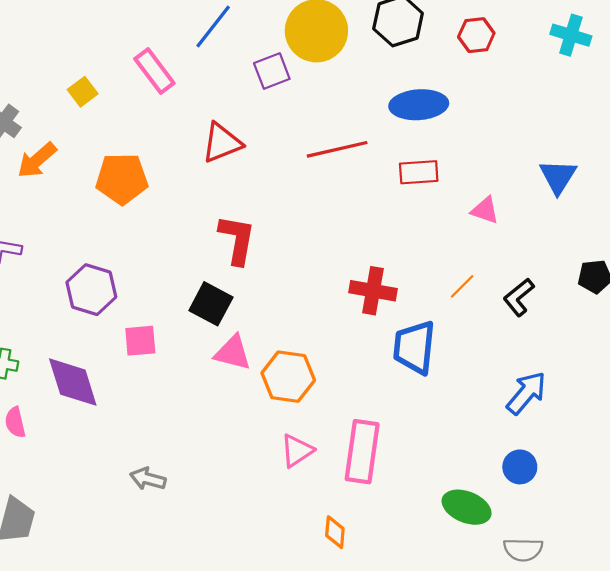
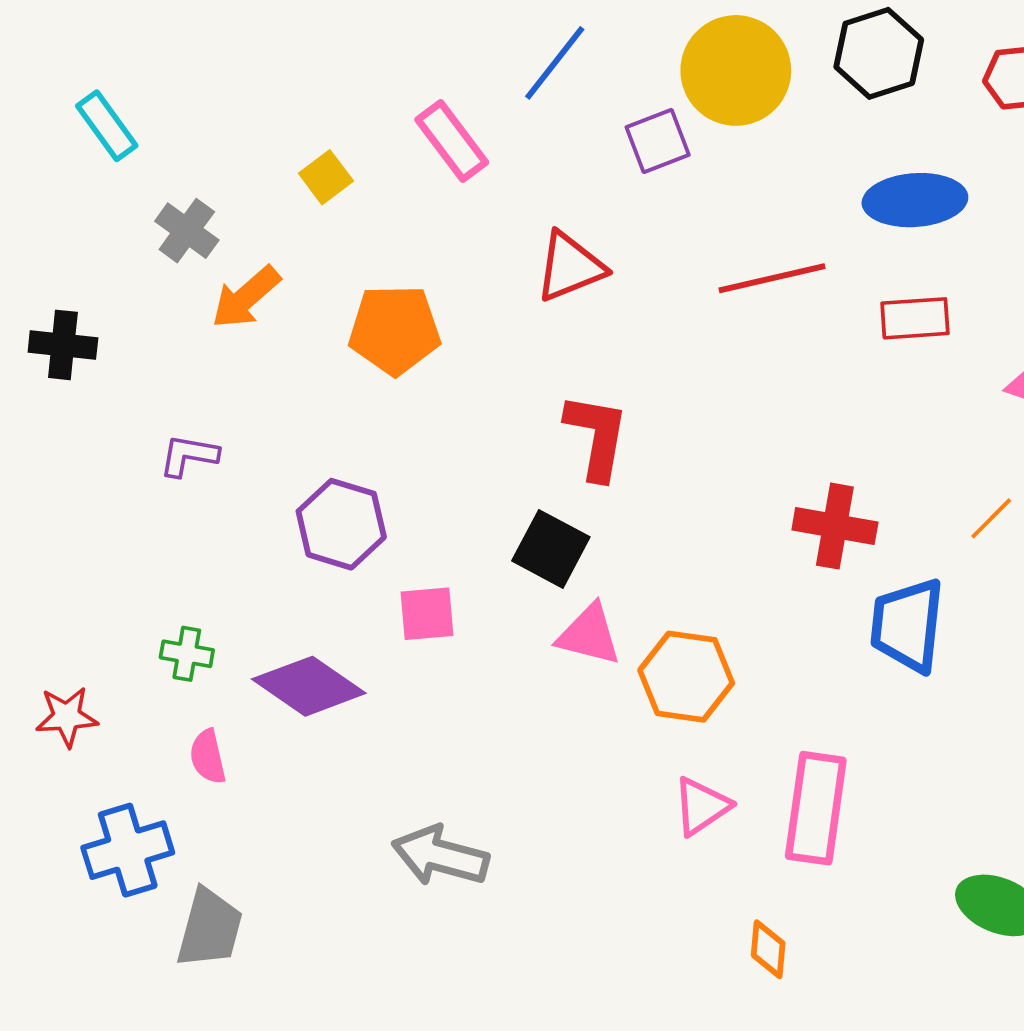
purple diamond: (73, 382) -> (309, 686), turned -38
gray arrow: (148, 479) -> (440, 856), size x1.5

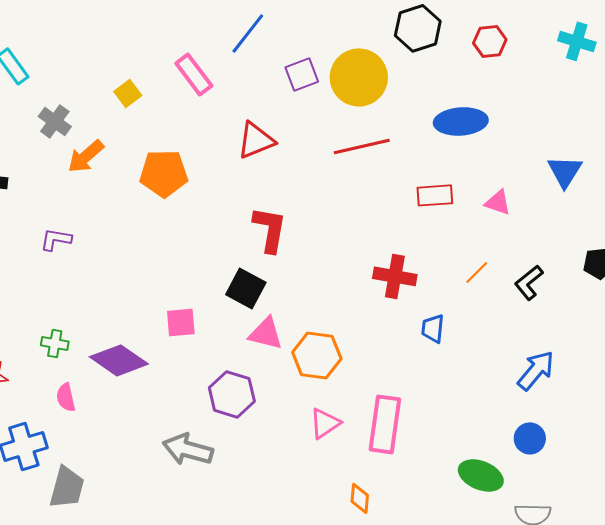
yellow circle: (736, 70) -> (359, 77), moved
blue ellipse: (915, 200) -> (461, 121), moved
red rectangle: (915, 318) -> (435, 195), moved
purple hexagon: (341, 524) -> (232, 394), moved
blue trapezoid: (907, 625) -> (433, 328), size x0.6

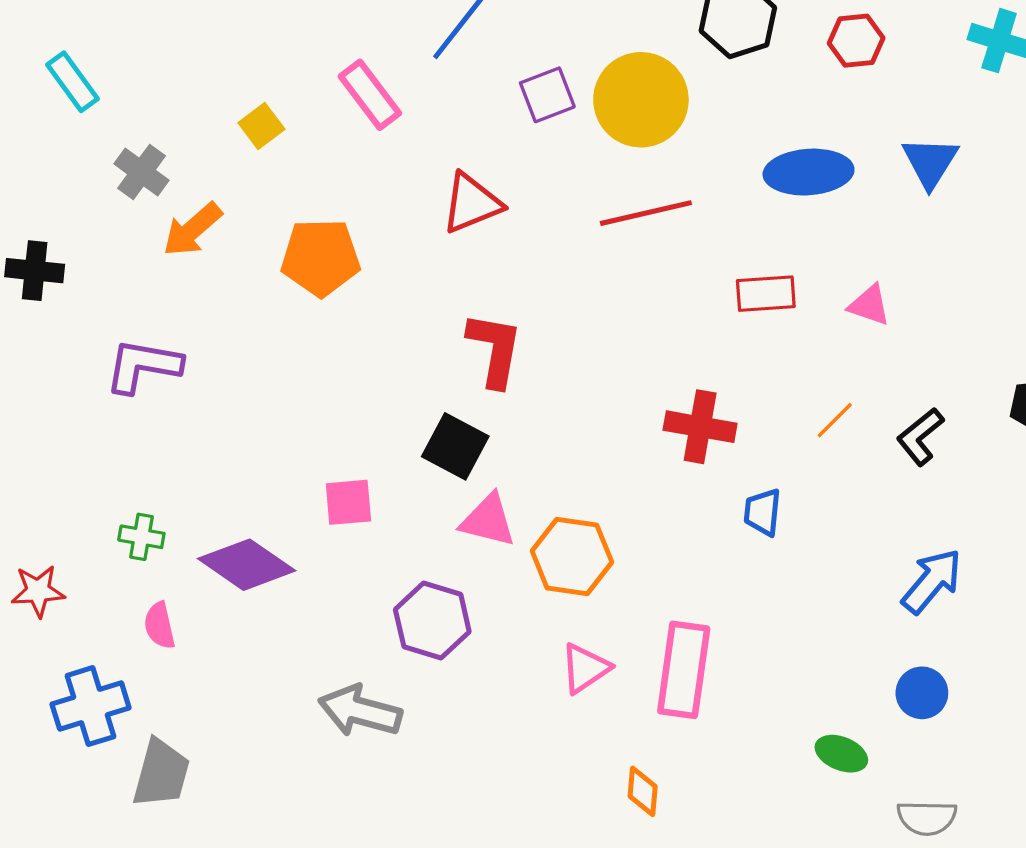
blue triangle: (565, 171) -> (930, 162), moved
purple L-shape: (56, 239) -> (143, 366), size x1.5
green ellipse: (481, 475) -> (841, 754), size x0.7

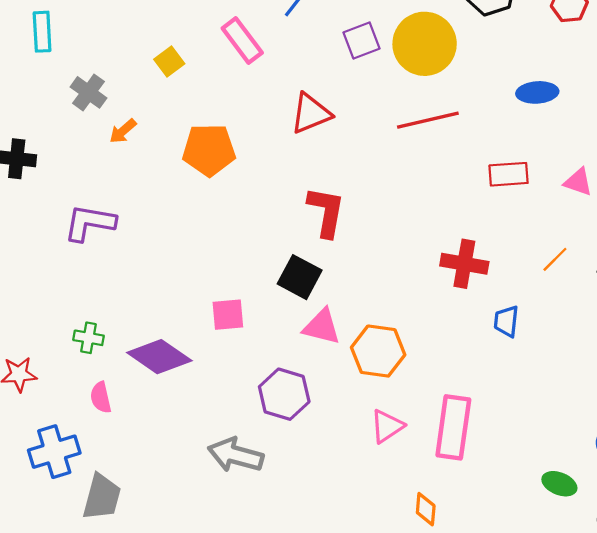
cyan rectangle: (72, 82) -> (42, 32), turned 33
blue ellipse: (809, 172) -> (537, 92), size x0.7
orange arrow: (192, 230) -> (123, 131), size x0.7

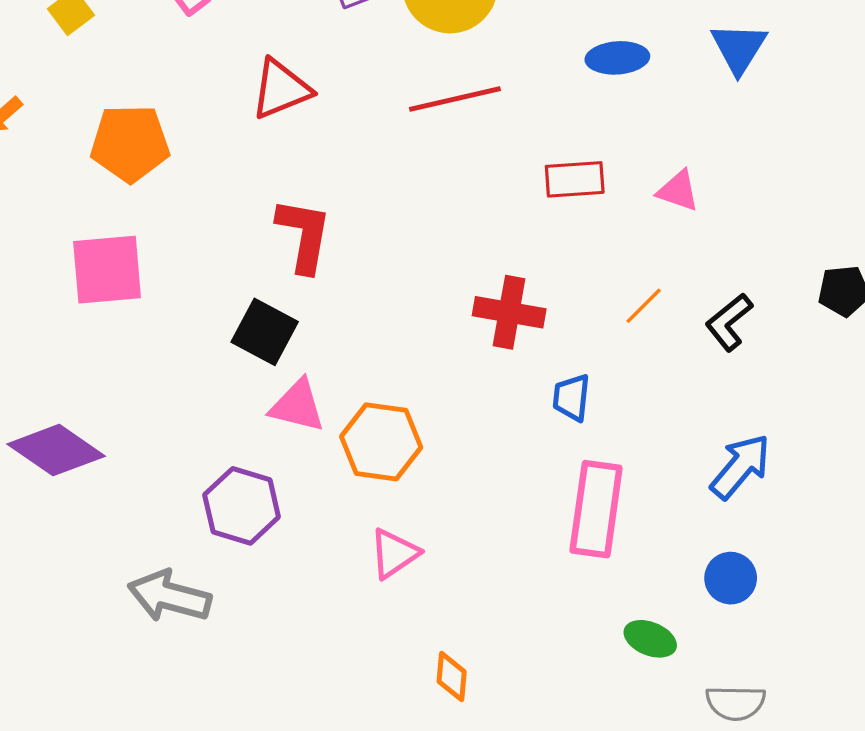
pink square: (228, 315) -> (107, 270), moved, size x1.5
pink rectangle: (453, 427) -> (596, 509), moved

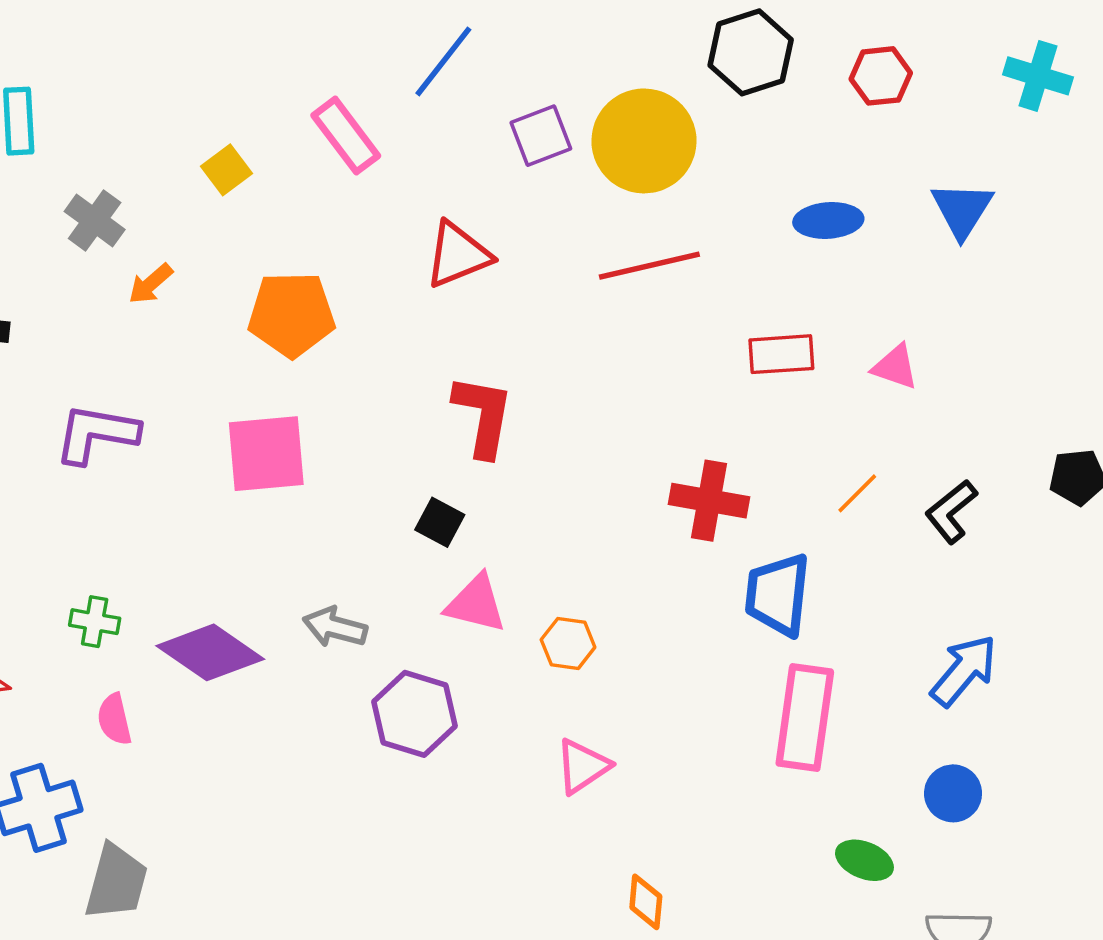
black square: (265, 332) -> (440, 522), size x0.7
blue trapezoid: (571, 398) -> (778, 595), size x1.6
orange hexagon: (381, 442) -> (568, 643), size x0.6
gray arrow: (169, 596) -> (335, 627), moved, size x0.7

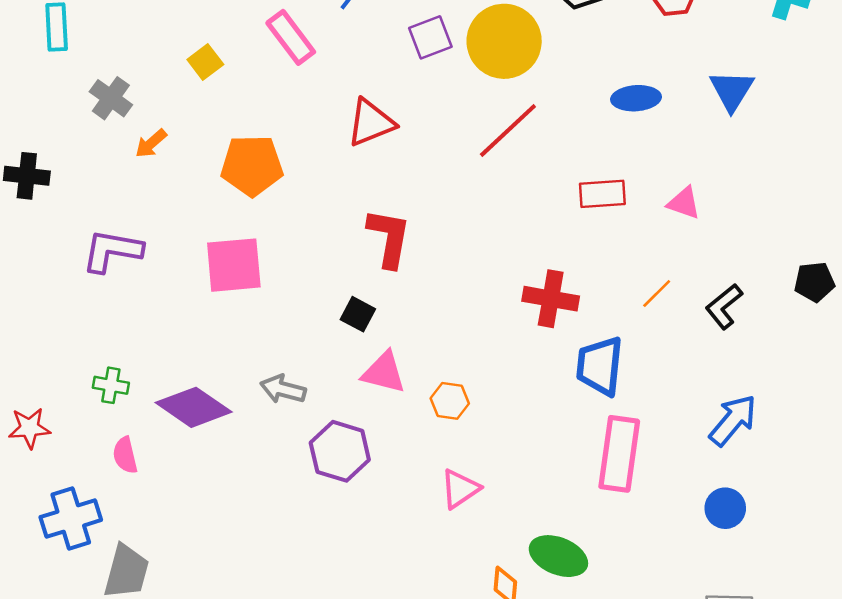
red line: (649, 266) -> (508, 131), turned -30
green ellipse: (864, 860) -> (558, 556), moved, size x1.4

